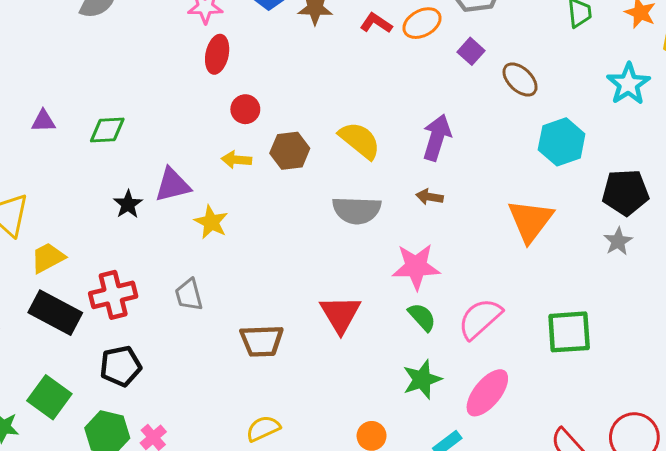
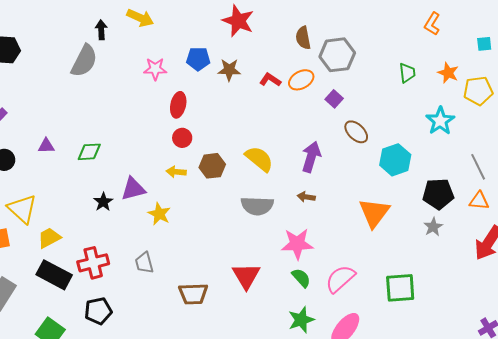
red ellipse: (217, 54) -> (178, 105), moved
brown ellipse: (520, 80) -> (356, 132), moved

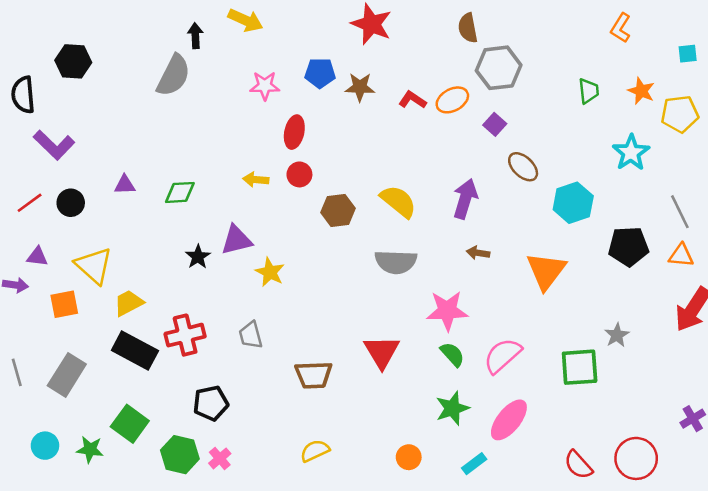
brown semicircle: (303, 38) -> (468, 28), moved
yellow arrow: (176, 172) -> (256, 180), moved
brown arrow: (306, 197) -> (478, 253), moved
gray star: (433, 227) -> (617, 335), moved
black pentagon: (98, 311) -> (211, 403), moved

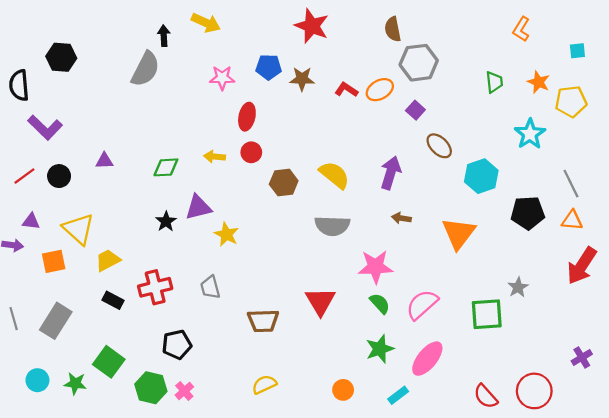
green diamond: (180, 192) -> (166, 167), moved
black rectangle: (135, 351) -> (113, 300), size x0.6

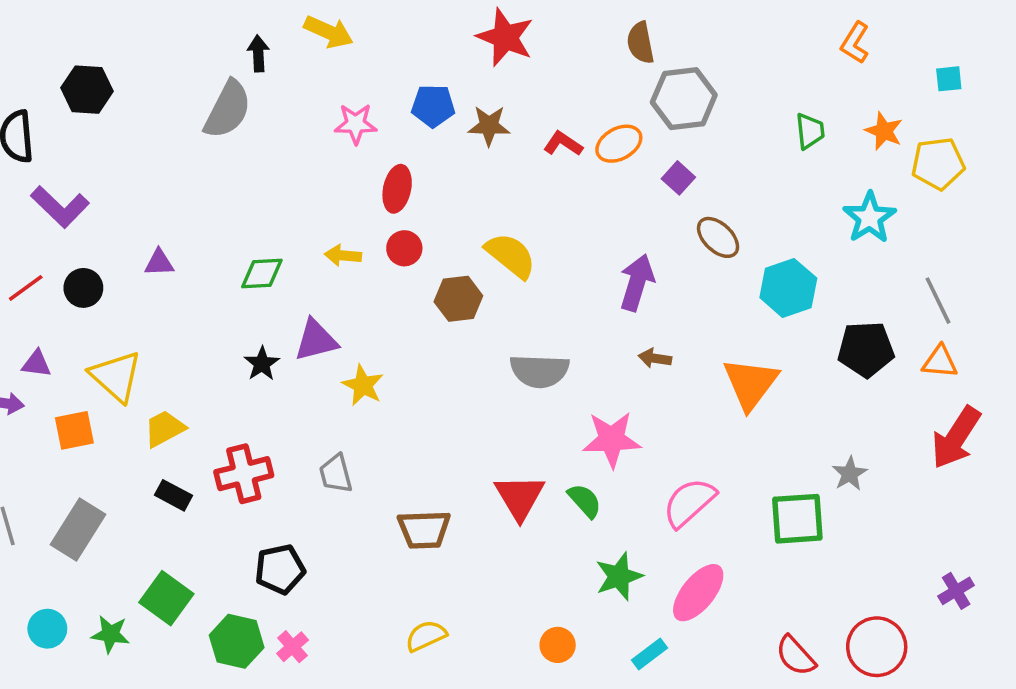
yellow semicircle: (334, 175) -> (511, 255), moved
green semicircle: (380, 303) -> (585, 501), moved

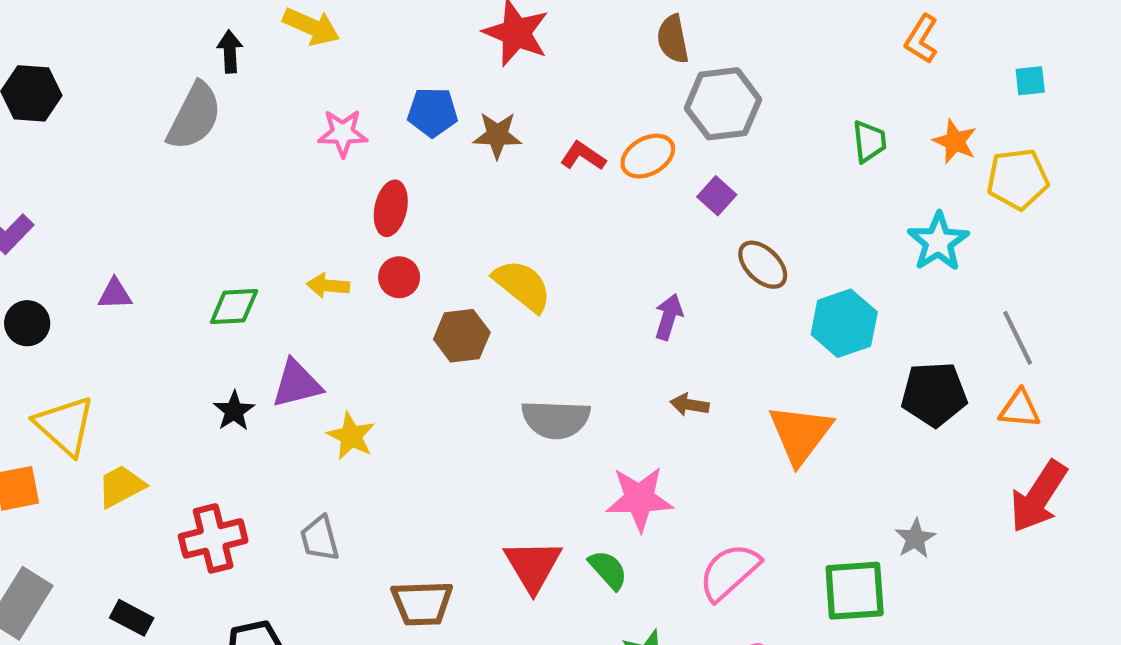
purple arrow: (637, 283) -> (669, 317), size x0.7
black rectangle: (174, 495) -> (132, 618), moved

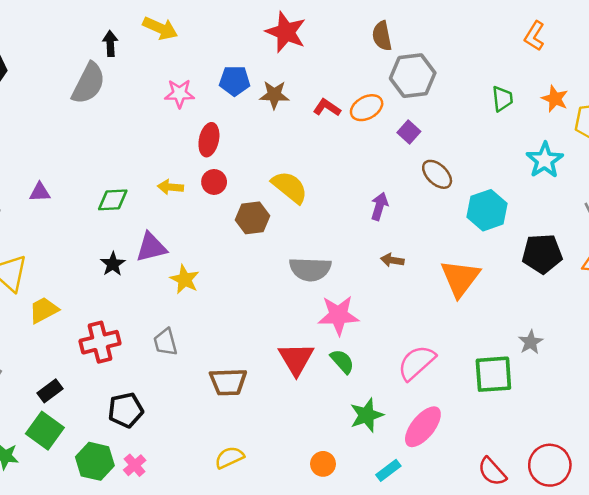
pink star: (639, 499) -> (338, 315), moved
black rectangle: (132, 618) -> (50, 391), turned -65

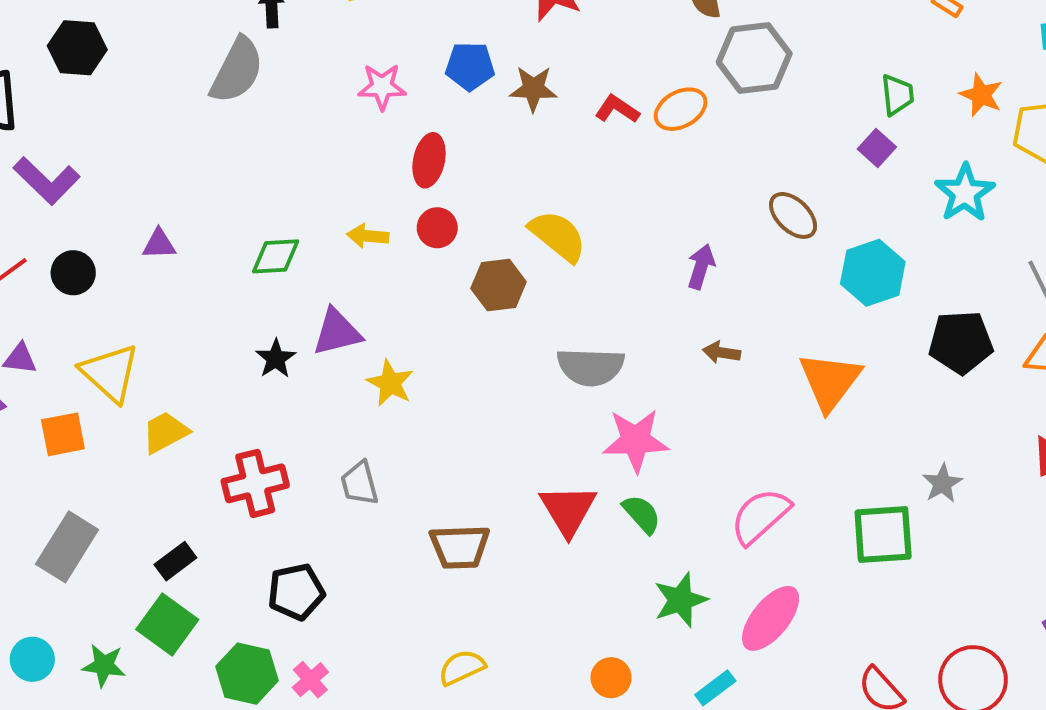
purple square: (409, 132) -> (877, 148), moved

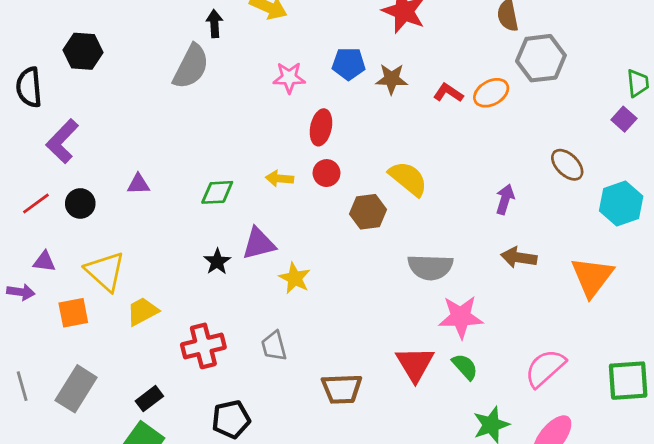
purple L-shape: (47, 181) -> (62, 141), turned 90
brown arrow: (721, 353) -> (519, 257), size x1.4

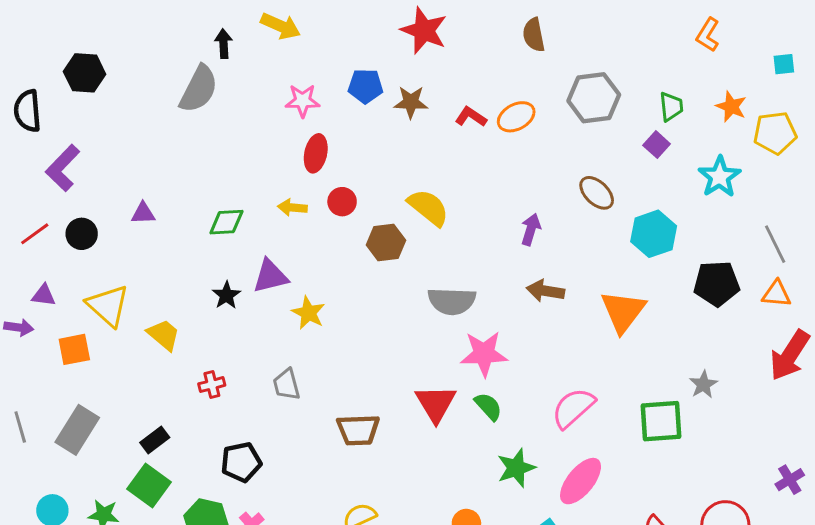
gray hexagon: (541, 58) -> (594, 98), moved
red ellipse: (321, 127) -> (316, 153), moved
yellow trapezoid: (142, 311) -> (164, 335), moved, turned 68
red cross: (203, 346) -> (212, 385), size x0.6

